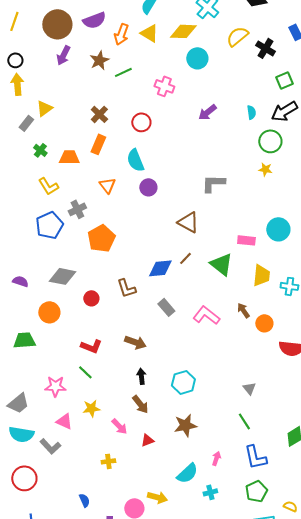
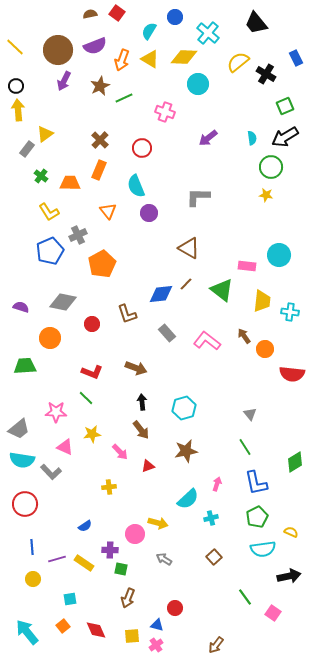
yellow line: (14, 21) -> (15, 47), turned -66
gray L-shape: (213, 183) -> (198, 197), moved
blue semicircle: (84, 500) -> (85, 526), turned 80

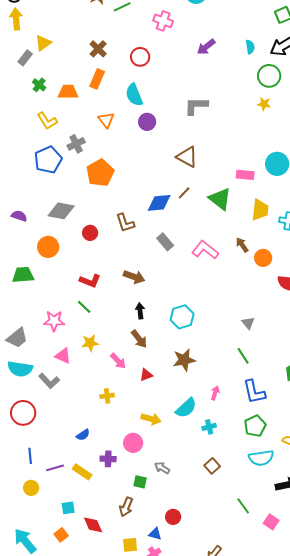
yellow arrow: (158, 523) -> (151, 419), moved
green square: (121, 569) -> (140, 482), moved
red diamond: (96, 630) -> (93, 525), moved

